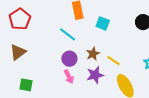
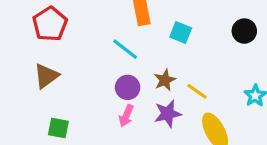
pink arrow: (69, 77) -> (126, 116), turned 48

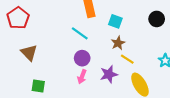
red pentagon: (50, 24) -> (18, 18), moved
brown triangle: (46, 76) -> (29, 53), turned -36
brown star: (165, 80) -> (118, 43), moved

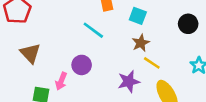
black circle: (157, 19) -> (188, 24), moved
purple circle: (82, 58) -> (82, 65), moved
pink arrow: (82, 77) -> (61, 81), moved

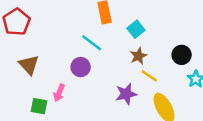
cyan square: (138, 16) -> (136, 29), turned 30
black circle: (188, 24) -> (182, 55), moved
purple circle: (82, 65) -> (81, 67), moved

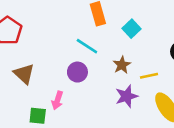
brown star: (138, 56) -> (122, 65), moved
yellow line: (149, 76) -> (149, 76), turned -42

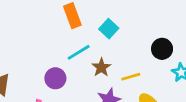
cyan line: (87, 46) -> (79, 52), moved, turned -60

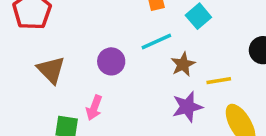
purple circle: (55, 78) -> (111, 61), moved

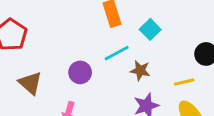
brown star: (183, 64) -> (140, 71), turned -30
yellow line: (219, 81) -> (184, 82), moved

